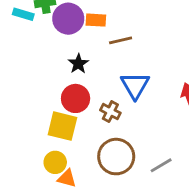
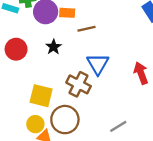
red circle: (76, 98) -> (16, 49), moved
brown cross: (110, 112) -> (79, 84), size x1.5
brown circle: (116, 157) -> (65, 120), moved

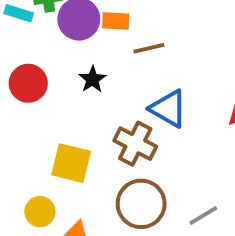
blue triangle: (98, 64) -> (168, 109), turned -30
brown circle: (65, 120) -> (141, 204), moved
yellow circle: (35, 124) -> (40, 212), moved

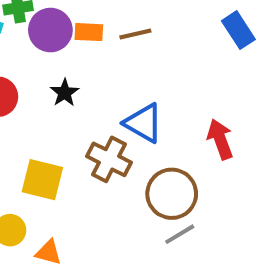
brown line: (149, 48) -> (135, 34), moved
brown circle: (141, 204) -> (172, 194), moved

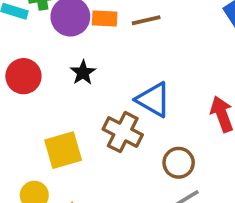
yellow square: (42, 180) -> (63, 150), turned -30
brown circle: (172, 194) -> (179, 163), size x0.7

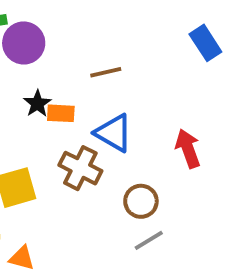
orange rectangle: (105, 18) -> (61, 113), moved
brown line: (146, 20) -> (106, 72), moved

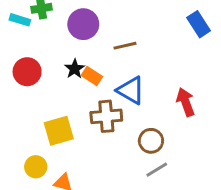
purple circle: (24, 43) -> (83, 24), moved
orange rectangle: (61, 113) -> (92, 76), turned 30
brown cross: (80, 168) -> (106, 116), turned -32

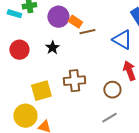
orange rectangle: (92, 76) -> (75, 22), moved
blue triangle: (131, 90) -> (122, 40), moved
brown circle: (151, 141) -> (112, 90), moved
yellow circle: (36, 167) -> (25, 116), size x1.5

